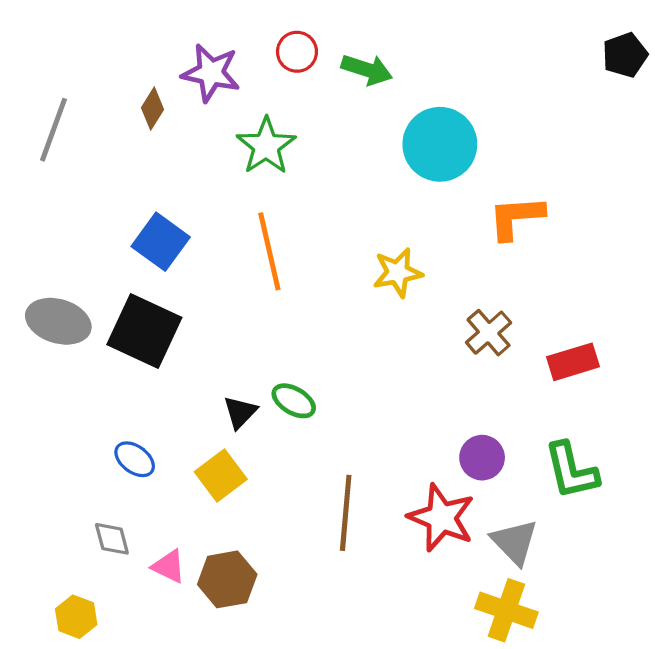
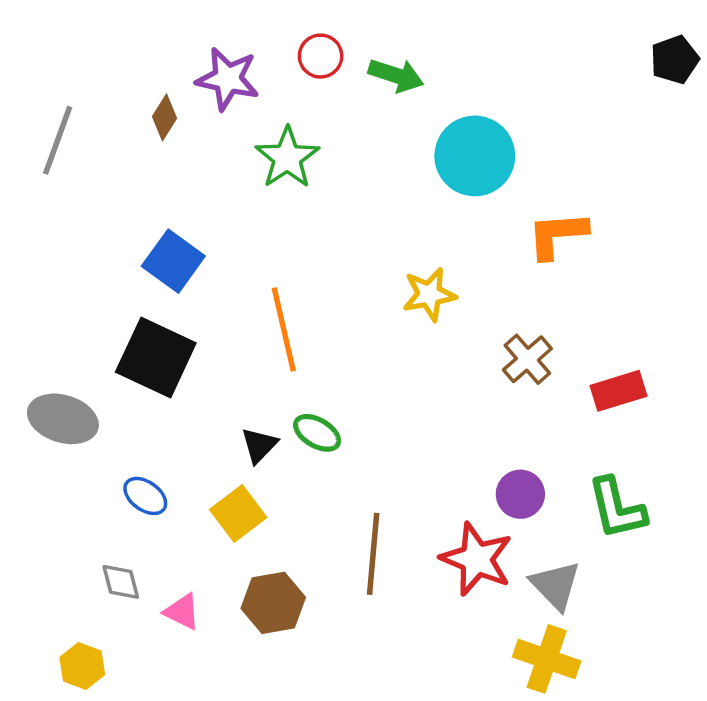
orange line: (269, 251) -> (284, 329), moved
gray ellipse: (58, 321) -> (63, 419), moved
brown hexagon: (227, 579) -> (273, 603), moved

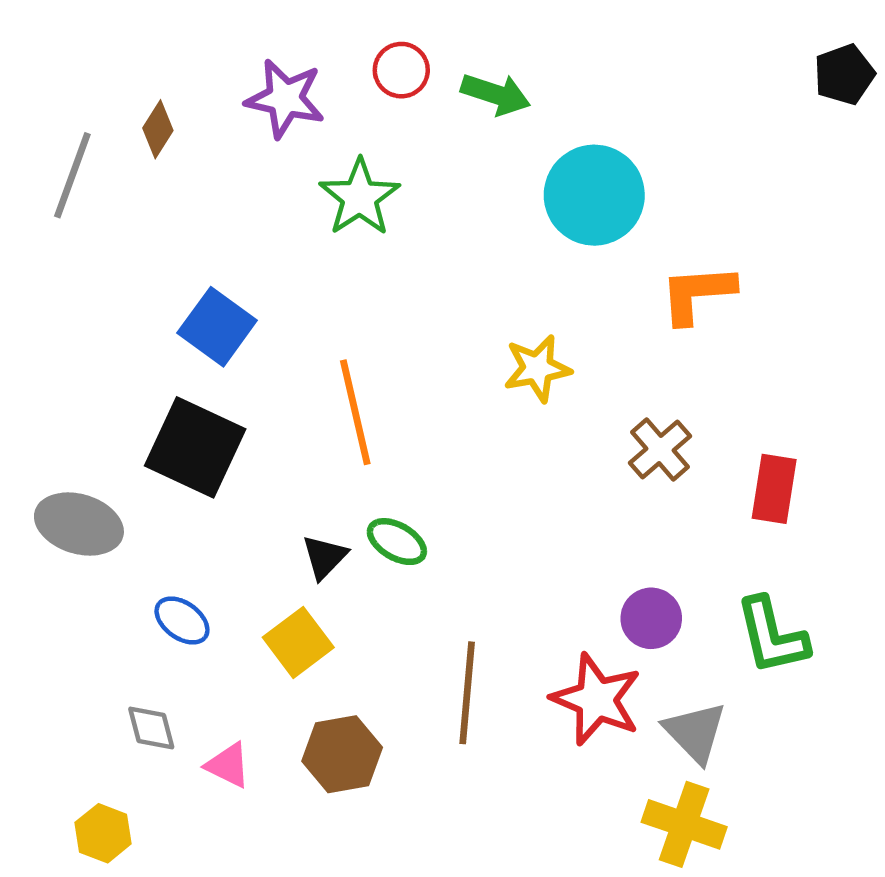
brown diamond: (165, 117) -> (158, 129), moved
red rectangle: (619, 391) -> (774, 489), turned -64

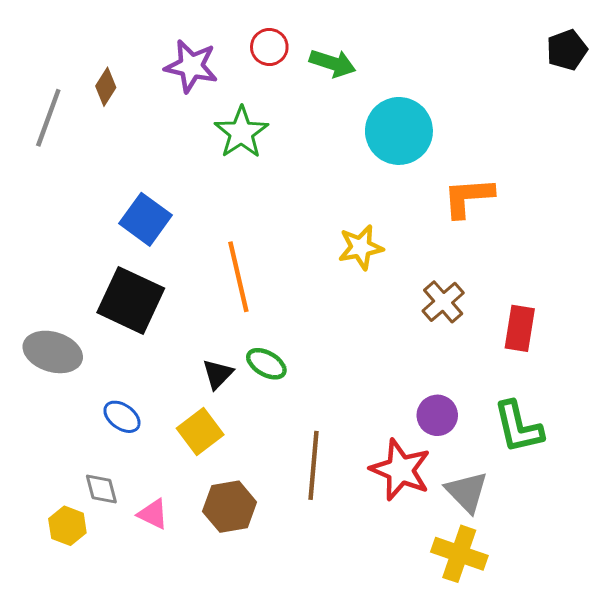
yellow hexagon: (103, 833) -> (67, 526), moved

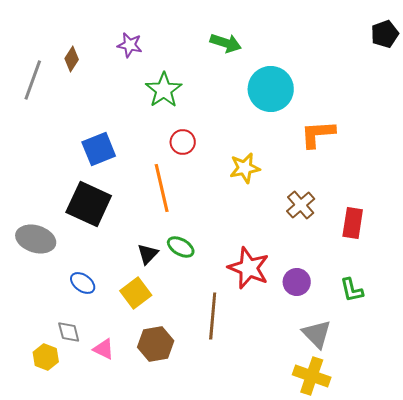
red circle: (269, 47) -> (183, 142), moved
purple star: (191, 66) -> (130, 45), size x0.7
blue square: (146, 219) -> (99, 149), turned 32
green L-shape: (518, 427) -> (352, 290), size x0.7
red star: (400, 470) -> (249, 268), moved

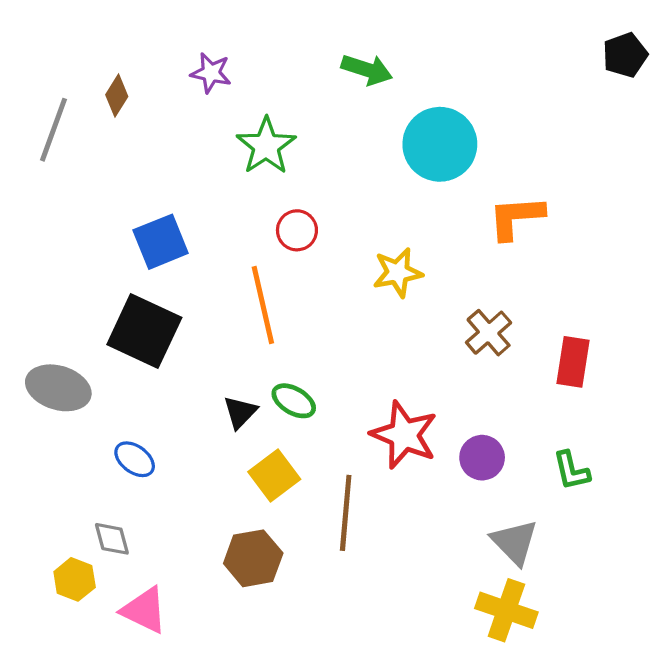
yellow square: (136, 293) -> (274, 475), moved
pink triangle: (104, 349) -> (144, 610), moved, size x1.4

